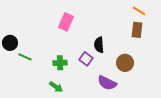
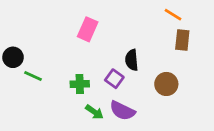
orange line: (139, 11) -> (173, 15), moved
purple semicircle: (107, 83) -> (122, 111), moved
green arrow: (56, 87) -> (94, 112), moved

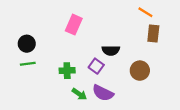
black circle: (13, 57) -> (27, 44), moved
black semicircle: (132, 60) -> (111, 50), turned -84
green line: (33, 76) -> (28, 64), turned -32

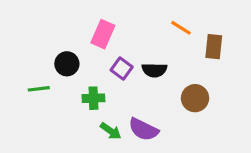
orange line: (145, 12) -> (181, 28), moved
black circle: (27, 44) -> (67, 64), moved
purple square: (96, 66) -> (122, 68), moved

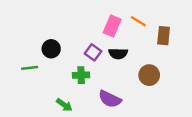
pink rectangle: (103, 34) -> (112, 26), moved
green cross: (93, 98) -> (81, 75), moved
green arrow: (111, 131) -> (64, 105), moved

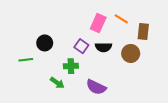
brown circle: (149, 75) -> (131, 53), moved
green arrow: (64, 105) -> (57, 83), moved

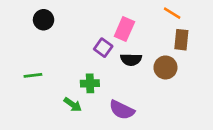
orange line: (121, 19) -> (172, 13), moved
black circle: (45, 43) -> (44, 20), moved
purple square: (81, 46) -> (103, 48), moved

